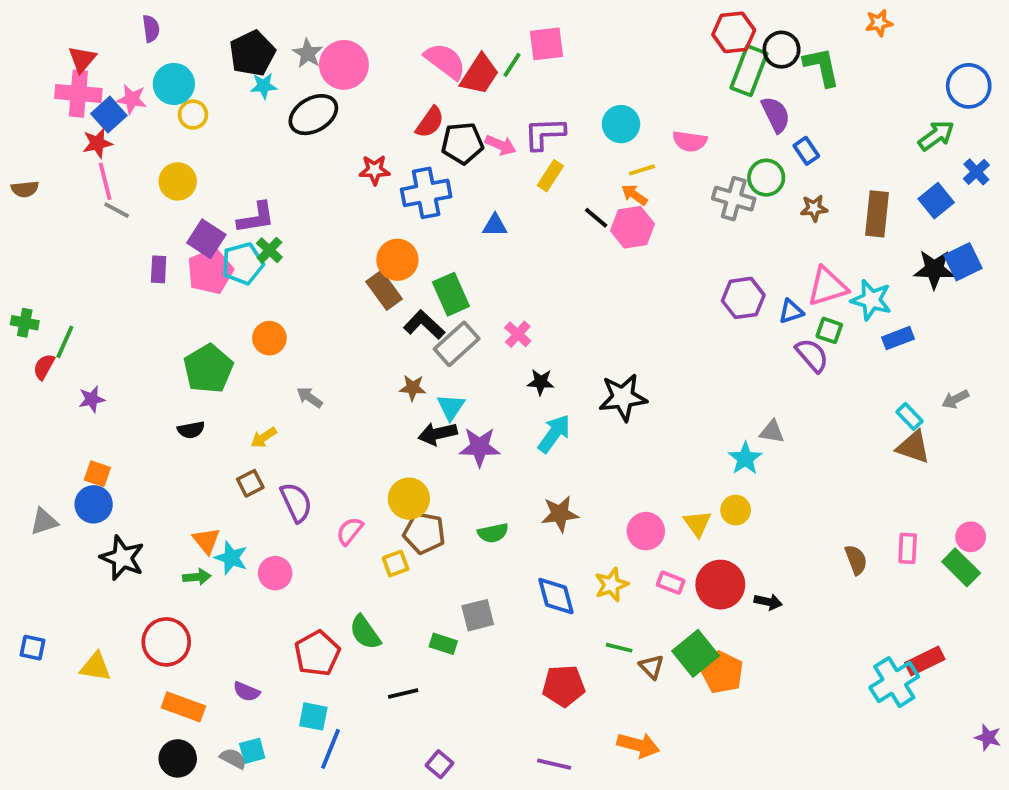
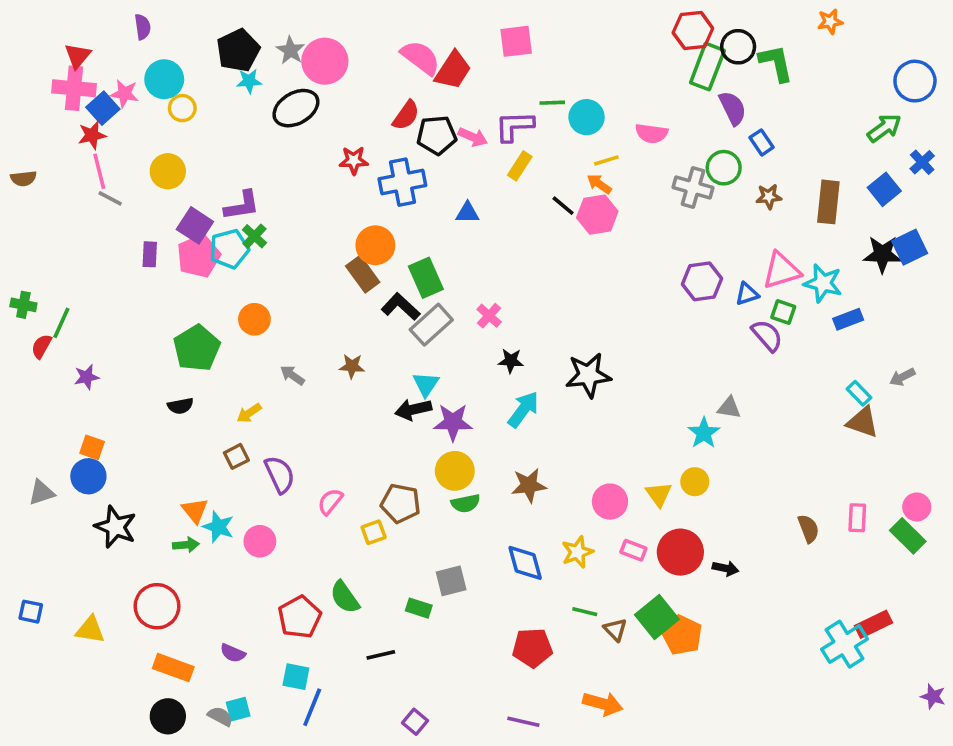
green line: (512, 65) -> (552, 103), moved, turned 55
brown star: (413, 388) -> (352, 366), moved
yellow circle: (409, 499) -> (455, 471), moved

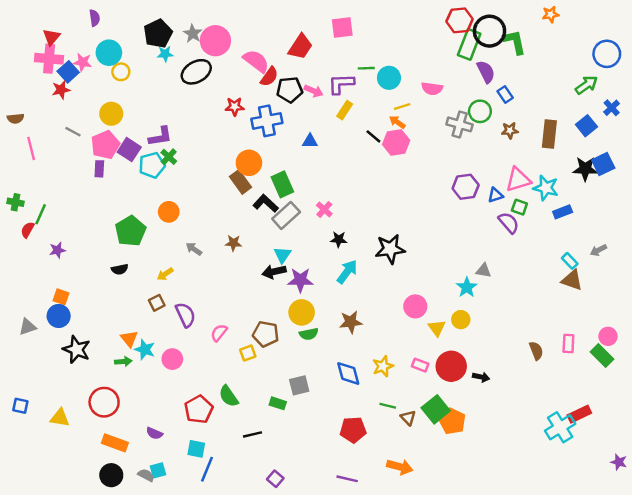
black circle: (738, 47) -> (490, 31), size x1.4
pink semicircle: (420, 58) -> (256, 61), moved
pink line: (99, 171) -> (31, 148), moved
pink pentagon: (199, 256) -> (105, 145), moved
pink circle: (610, 502) -> (415, 306), moved

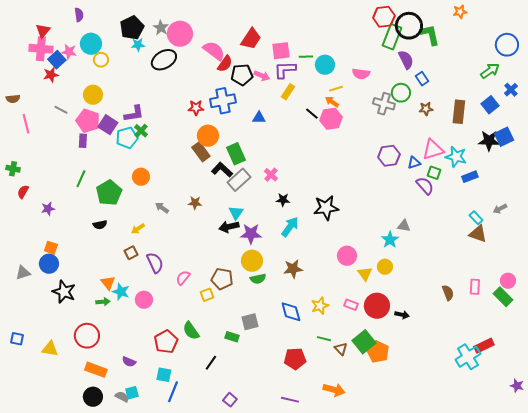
pink square: (342, 28) -> (281, 51), moved
red star: (235, 107) -> (196, 108), moved
pink pentagon: (105, 145) -> (88, 121), turned -30
green line: (41, 214) -> (81, 179), moved
black line: (253, 434) -> (211, 363), turned -42

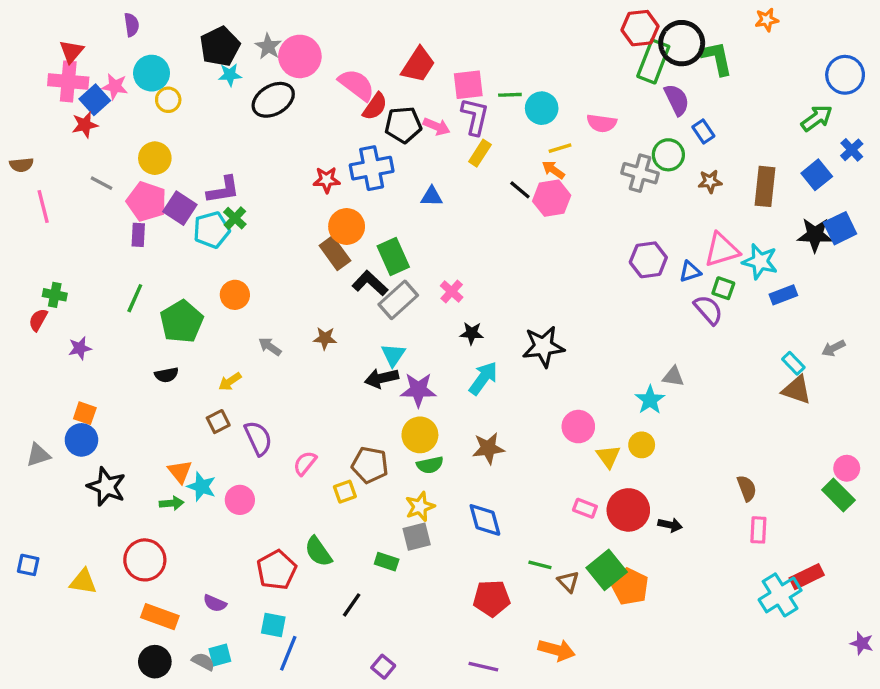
purple L-shape: (285, 70) -> (475, 116), turned 105
green cross: (13, 169) -> (55, 295), moved
pink rectangle: (475, 287) -> (758, 530), moved
yellow star: (320, 306) -> (420, 507), moved

